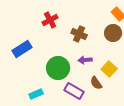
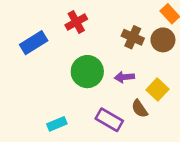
brown cross: (79, 34) -> (133, 37), moved
blue rectangle: (22, 49) -> (34, 43), moved
green circle: (58, 68) -> (87, 72), moved

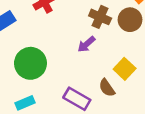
green circle: (87, 72) -> (30, 63), moved
purple arrow: (124, 77) -> (86, 44), moved, turned -36

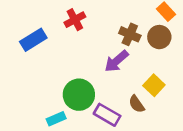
purple arrow: (86, 44) -> (116, 61), size x1.4
green circle: (30, 63) -> (79, 95), moved

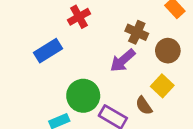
brown circle: (159, 37) -> (168, 51), moved
blue rectangle: (33, 40) -> (48, 51), moved

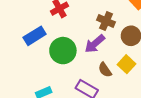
green circle: (83, 96) -> (63, 51), moved
brown semicircle: (144, 106) -> (105, 70), moved

